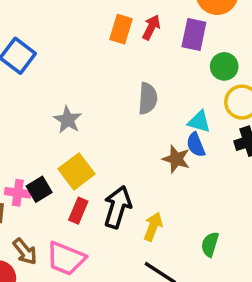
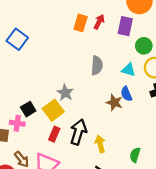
gray star: (68, 120) -> (65, 93), moved
cyan triangle: (199, 122) -> (129, 70), moved
black square: (39, 189) -> (28, 109), moved
yellow arrow: (153, 227) -> (100, 144), turned -35

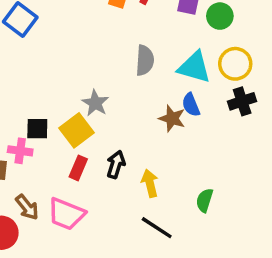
green circle: (144, 46) -> (220, 16), moved
cyan triangle: (129, 70) -> (194, 67), size x1.5
black square: (28, 109) -> (37, 129), turned 32
black arrow: (78, 132) -> (116, 164), size x0.7

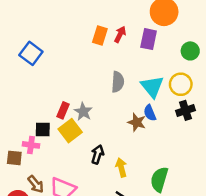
green circle: (220, 16) -> (190, 51), moved
cyan triangle: (194, 67) -> (152, 87), turned 35
red rectangle: (78, 168) -> (63, 110), moved
green semicircle: (205, 200) -> (159, 179), size x1.5

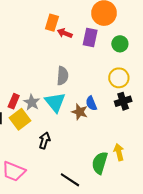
red arrow: (120, 34) -> (65, 33), turned -96
orange rectangle: (100, 36) -> (52, 23), moved
green circle: (190, 51) -> (120, 44), moved
cyan triangle: (152, 87) -> (55, 102), moved
yellow arrow: (121, 167) -> (119, 152), moved

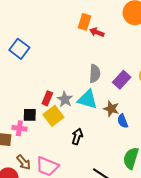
purple rectangle: (90, 37) -> (122, 80), moved, turned 30
cyan triangle: (55, 102) -> (88, 99), turned -35
blue semicircle: (91, 103) -> (123, 121), moved

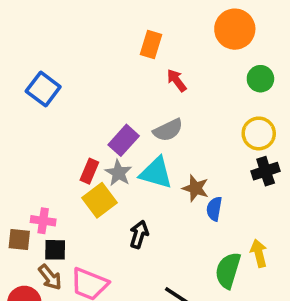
red arrow: (97, 32) -> (177, 80), moved, turned 32
gray semicircle: (95, 74) -> (168, 130), turned 60
purple rectangle: (122, 80) -> (124, 140), moved
black square: (30, 115) -> (55, 250), moved
blue semicircle: (123, 121) -> (214, 209), turned 32

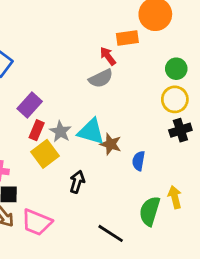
orange rectangle: (151, 44) -> (127, 38), moved, turned 65
green circle: (260, 79) -> (176, 69), moved
gray semicircle: (168, 130) -> (101, 78), moved
purple rectangle: (124, 140) -> (30, 105), moved
brown star: (195, 188) -> (111, 144), moved

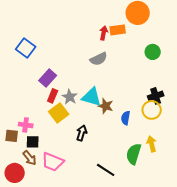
red arrow: (108, 56) -> (104, 33), moved, turned 48
yellow circle: (175, 99) -> (152, 110), moved

